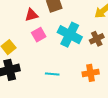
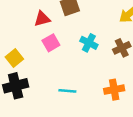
cyan cross: (70, 35) -> (89, 43), size x0.6

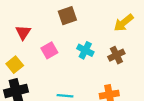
red triangle: (42, 19) -> (23, 32), moved, turned -42

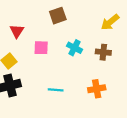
pink square: (49, 50) -> (41, 48), turned 32
brown cross: (116, 55) -> (103, 52), turned 32

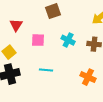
orange cross: (97, 89) -> (88, 77), turned 35
cyan line: (56, 90) -> (46, 70), moved

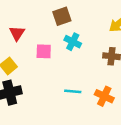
cyan cross: (68, 40) -> (73, 42), moved
cyan line: (46, 70) -> (73, 91), moved

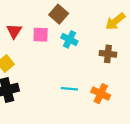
brown square: (62, 16) -> (59, 14), turned -30
pink square: (44, 51) -> (41, 35), moved

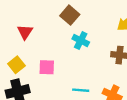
pink square: (41, 35) -> (47, 67), moved

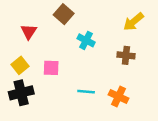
brown square: (70, 15) -> (64, 14), moved

